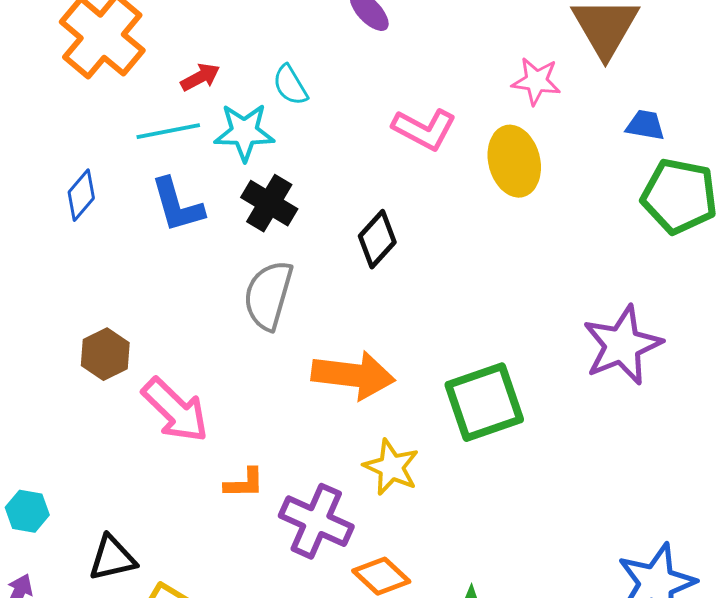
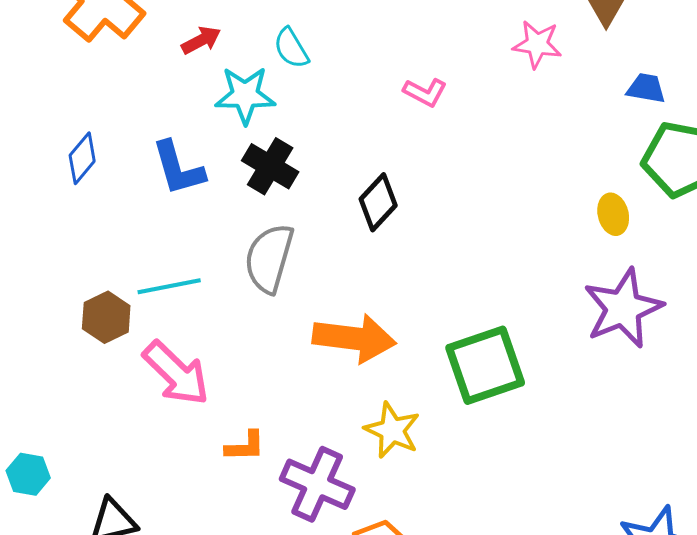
pink L-shape: (424, 129) -> (425, 92), size x0.7
cyan line: (168, 131) -> (169, 286), moved
yellow ellipse: (514, 161) -> (613, 214), moved, size x0.6

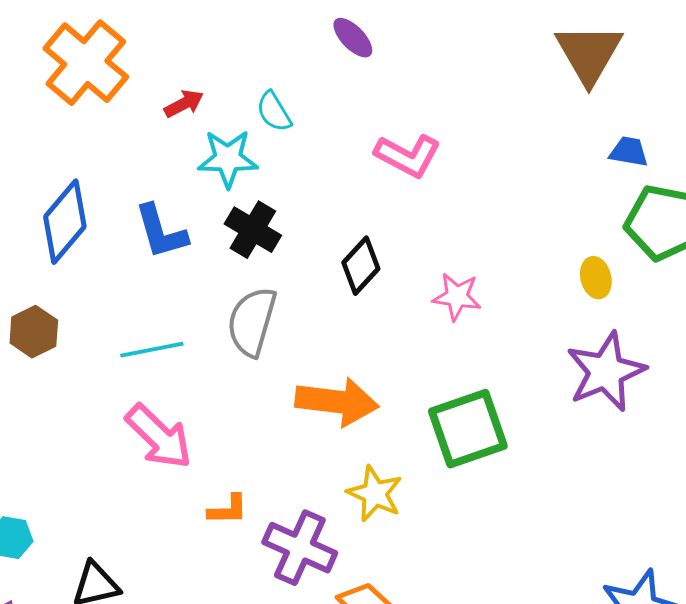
pink star: (537, 44) -> (457, 297), moved
pink L-shape: (425, 92) -> (408, 156), size x1.5
blue diamond: (82, 158) -> (65, 222), size x1.6
brown hexagon: (106, 317) -> (34, 332), moved

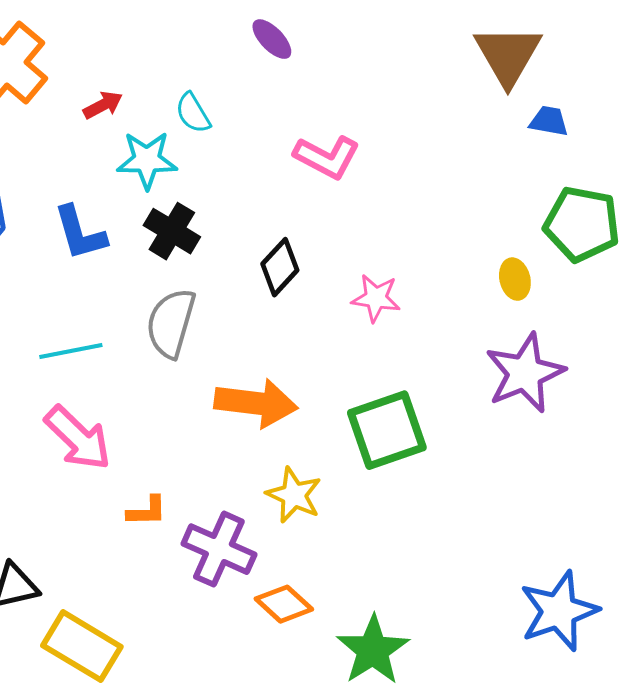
blue trapezoid: (629, 152) -> (549, 121), moved

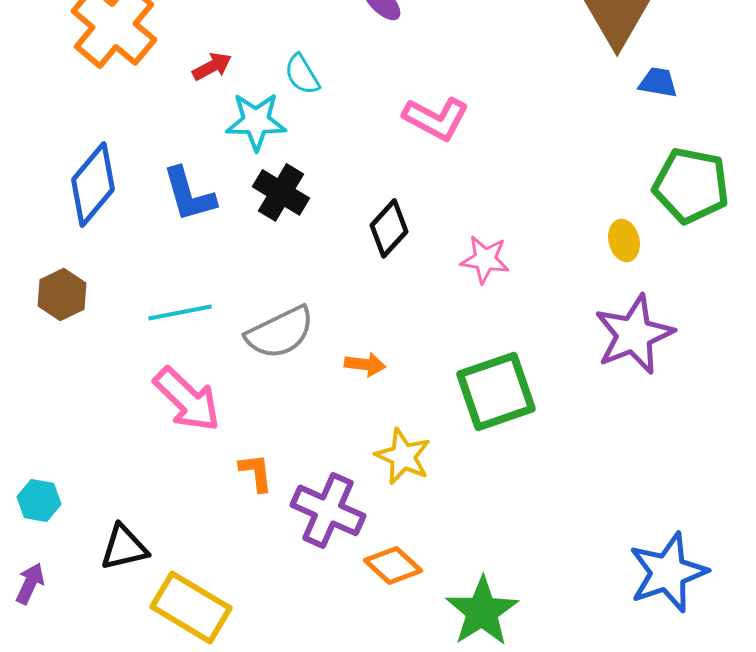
gray semicircle: (171, 323) -> (280, 332), moved, turned -132
orange arrow: (256, 403) -> (365, 364), size x0.5
orange L-shape: (147, 511) -> (256, 472), turned -96

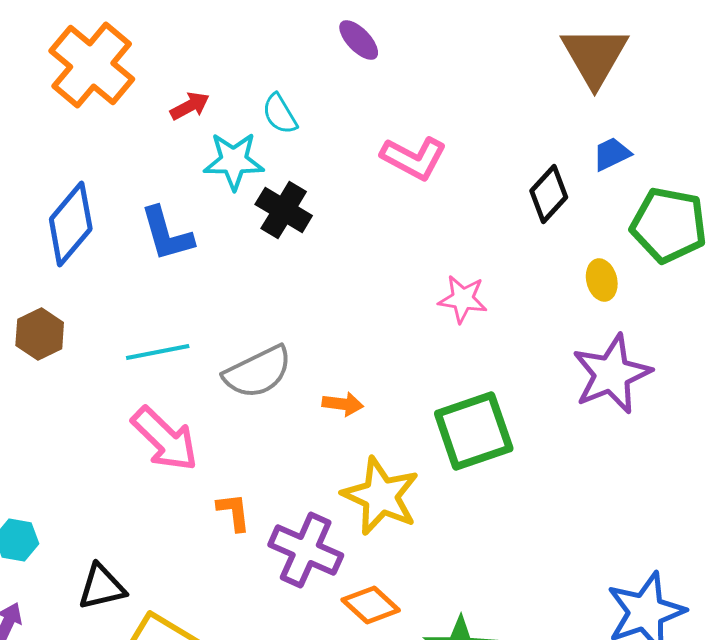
blue trapezoid: (658, 82) -> (612, 154), moved, turned -36
black cross: (281, 192) -> (284, 210), moved
black diamond: (389, 228) -> (549, 194), moved
yellow star: (403, 456) -> (381, 496), size x1.4

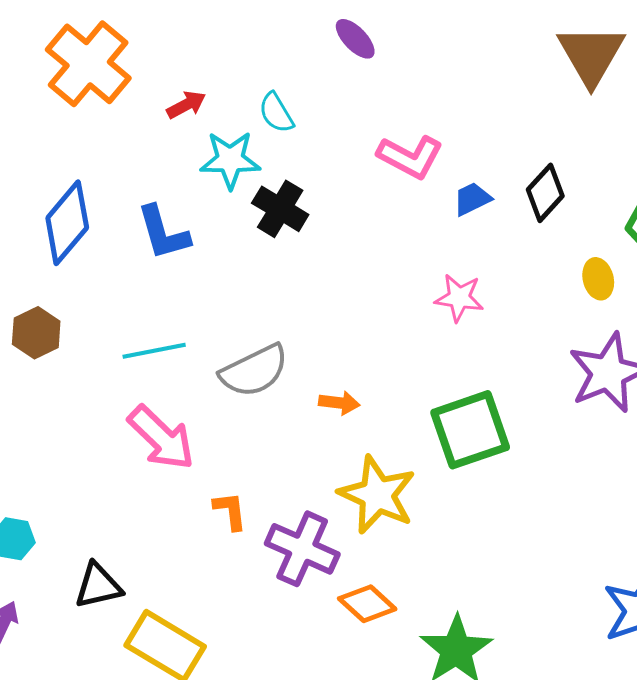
blue trapezoid: (612, 154) -> (472, 199), moved

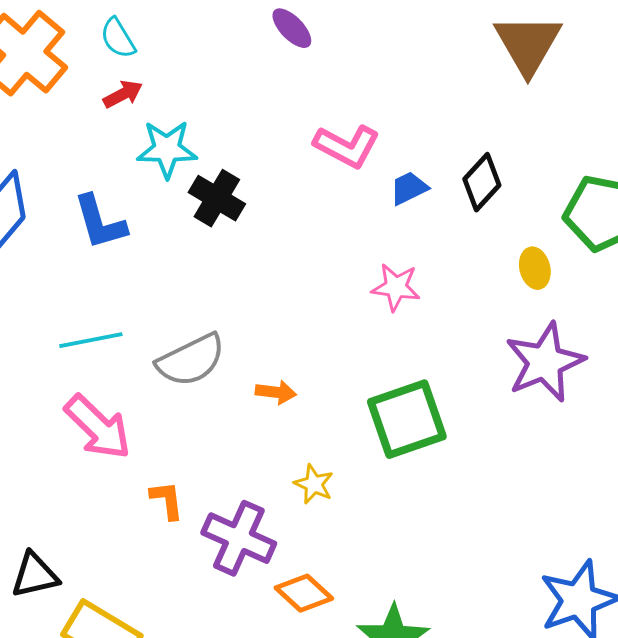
cyan semicircle: (276, 113) -> (118, 38), moved
yellow star: (377, 495) -> (314, 484), size x0.5

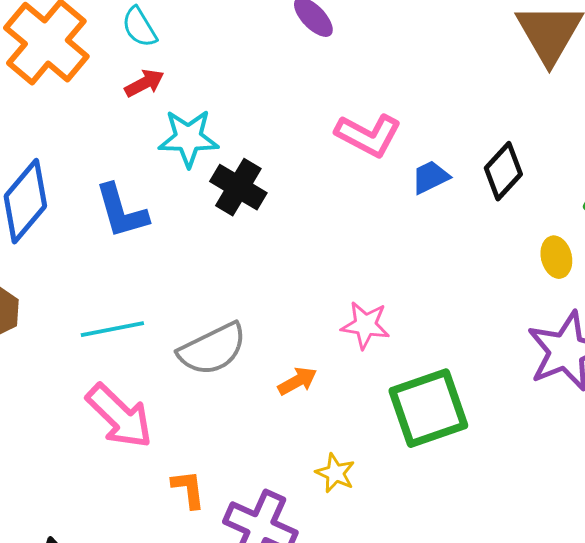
pink star: (396, 287) -> (365, 325), moved
orange arrow: (276, 392) -> (297, 381), turned -36

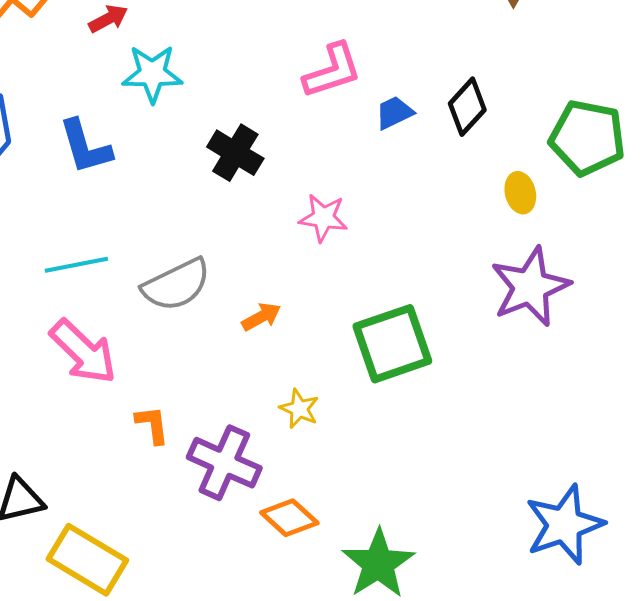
pink L-shape: (368, 135) -> (332, 71), turned -46
black cross: (238, 187) -> (235, 153), moved
pink star: (365, 325) -> (323, 218), moved

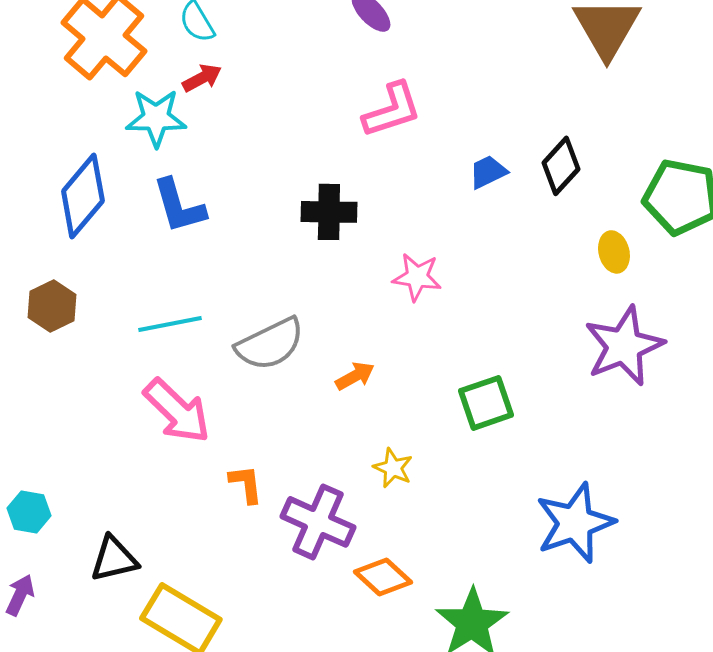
pink L-shape: (332, 71) -> (392, 110), moved
cyan star: (152, 74) -> (156, 118), moved
black cross: (235, 153) -> (329, 212), turned -30
green square: (392, 344) -> (486, 403), size x0.7
blue star: (564, 525) -> (575, 523), moved

